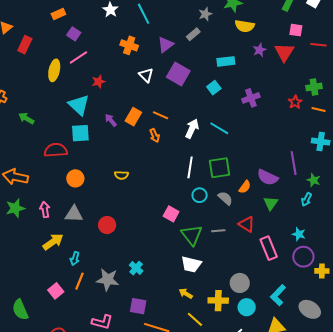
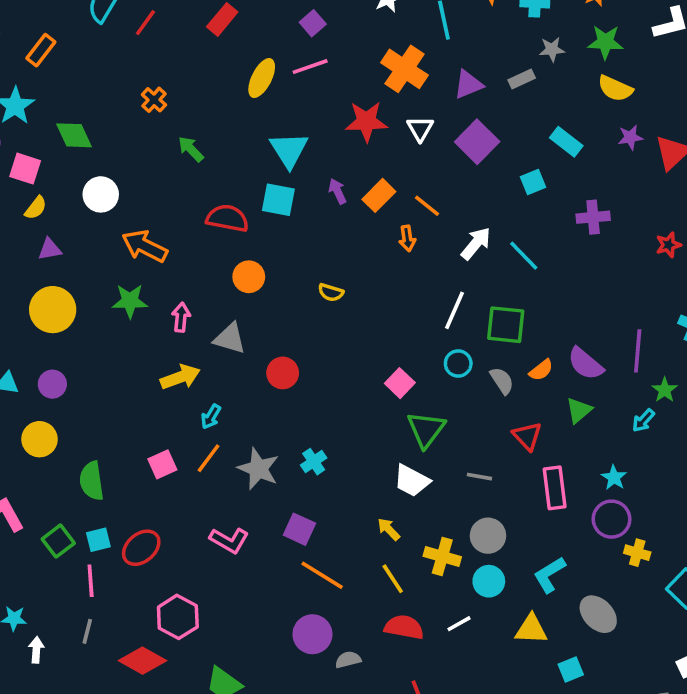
orange cross: (129, 45) -> (404, 69), size x1.4
cyan rectangle: (226, 61) -> (566, 142), turned 30
red star: (98, 82) -> (366, 121), moved, size x1.6
gray line: (218, 231) -> (479, 477), moved

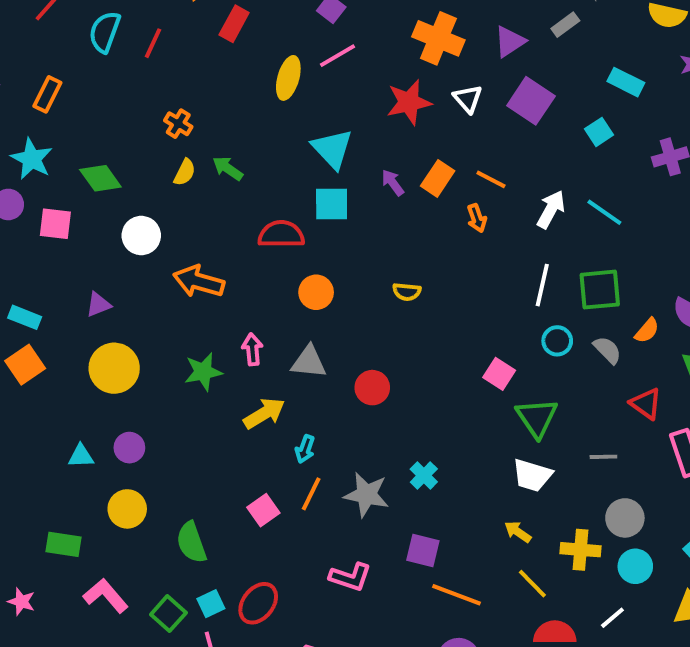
yellow semicircle: (36, 208) -> (185, 172), moved
green star: (130, 301) -> (203, 372), moved

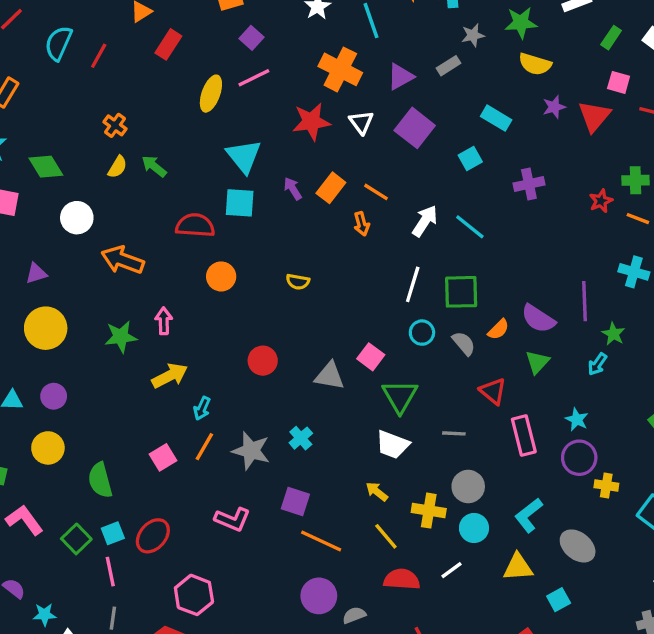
gray triangle: (309, 362) -> (330, 376), moved

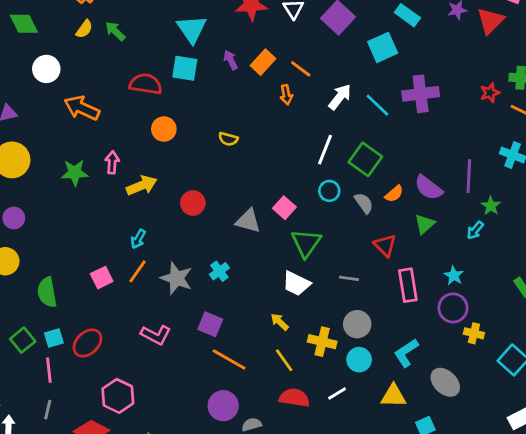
cyan square: (470, 159) -> (383, 47), size x1.5
purple cross: (529, 184) -> (421, 94), moved, size x1.4
green square: (461, 292) -> (365, 159), turned 32
yellow arrow: (170, 376) -> (142, 185), moved

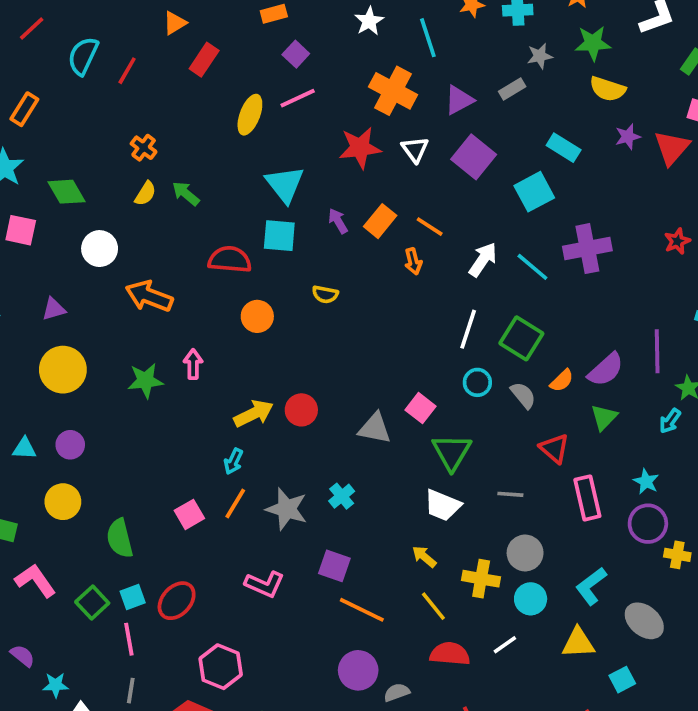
yellow semicircle: (228, 139) -> (325, 294), moved
yellow arrow: (142, 185) -> (254, 414), moved
purple semicircle: (428, 188) -> (606, 370), turned -76

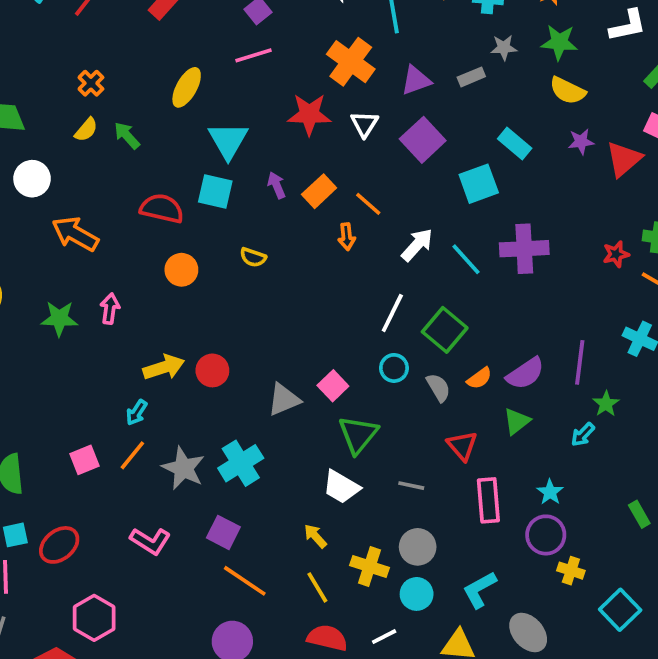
yellow ellipse: (250, 115) -> (187, 87), moved
gray triangle: (375, 428) -> (284, 399), turned -42
cyan cross: (342, 496) -> (241, 463), size x1.6

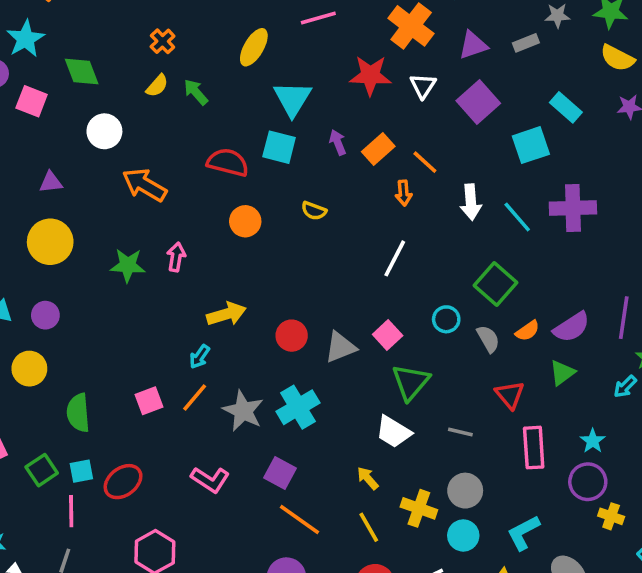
white arrow: (417, 245) -> (471, 202), turned 132
white line: (392, 313) -> (395, 258), moved
red circle: (212, 370) -> (292, 336), moved

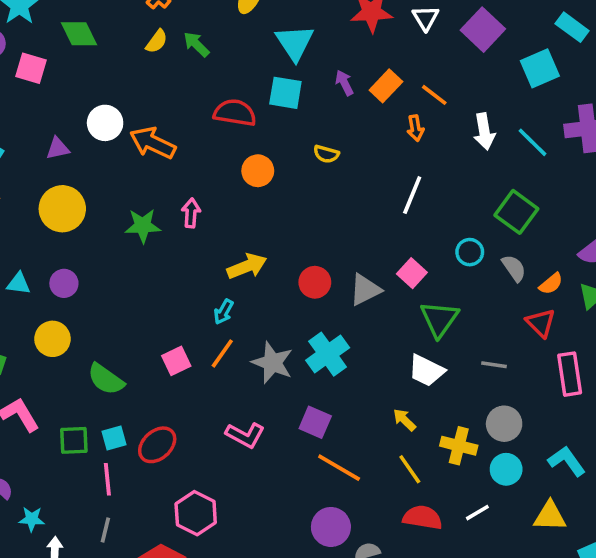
white circle: (104, 131) -> (105, 123), moved
orange semicircle: (528, 331) -> (551, 284), moved
green semicircle: (78, 413) -> (106, 379), turned -45
green square: (42, 470) -> (74, 440), turned 36
cyan L-shape: (523, 533) -> (567, 461), turned 87

